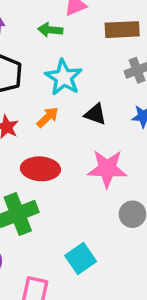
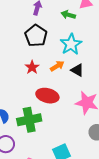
black triangle: (95, 114) -> (77, 70), moved

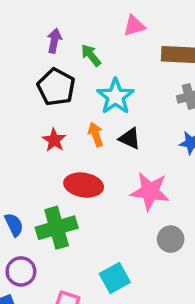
green arrow: (68, 15) -> (91, 55), moved, turned 40
orange arrow: (57, 66) -> (96, 134), turned -72

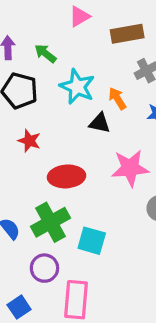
orange arrow: (96, 134) -> (117, 99), moved
purple circle: (21, 271) -> (44, 268), moved
cyan square: (115, 278) -> (92, 241), moved, turned -32

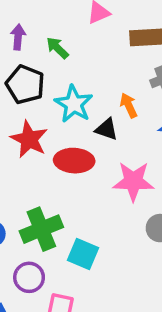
cyan star: (77, 87) -> (74, 104), moved
red star: (29, 141) -> (29, 139), size x1.5
red ellipse: (67, 176) -> (74, 161), moved

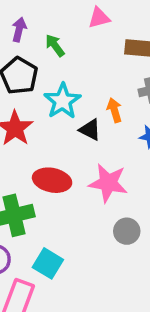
red ellipse: (74, 161) -> (52, 180), moved
cyan square: (83, 254) -> (48, 263), moved

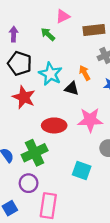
green arrow: (55, 45) -> (48, 34), moved
cyan square: (48, 263) -> (82, 170), moved

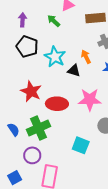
red star: (24, 97) -> (31, 91), moved

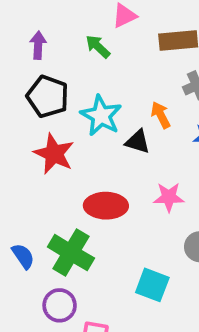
red star: (31, 91) -> (54, 154), moved
pink star: (90, 100) -> (169, 197), size x0.7
green cross: (38, 128) -> (71, 253), turned -35

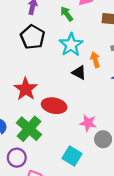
cyan star: (101, 116) -> (71, 45), moved
red star: (54, 154) -> (26, 89), moved
pink star: (169, 197) -> (88, 123), moved

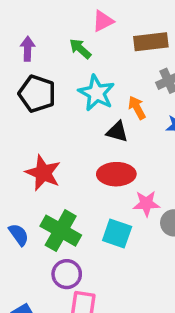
red ellipse: (54, 106) -> (116, 174), moved
cyan square: (72, 156) -> (117, 234), moved
purple circle: (17, 158) -> (67, 274), moved

